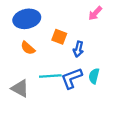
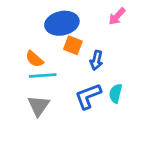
blue ellipse: (27, 19) -> (62, 23), moved
cyan line: (50, 76) -> (43, 75), moved
gray triangle: (20, 88) -> (39, 106), moved, turned 36

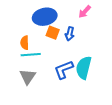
orange semicircle: (34, 59) -> (25, 43), turned 48
blue arrow: (96, 60) -> (70, 34), moved
cyan semicircle: (116, 93) -> (84, 68), size x1.6

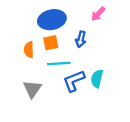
orange square: (53, 33) -> (51, 43), moved, turned -32
cyan line: (31, 55) -> (59, 64), moved
cyan semicircle: (84, 68) -> (97, 79), size x0.7

